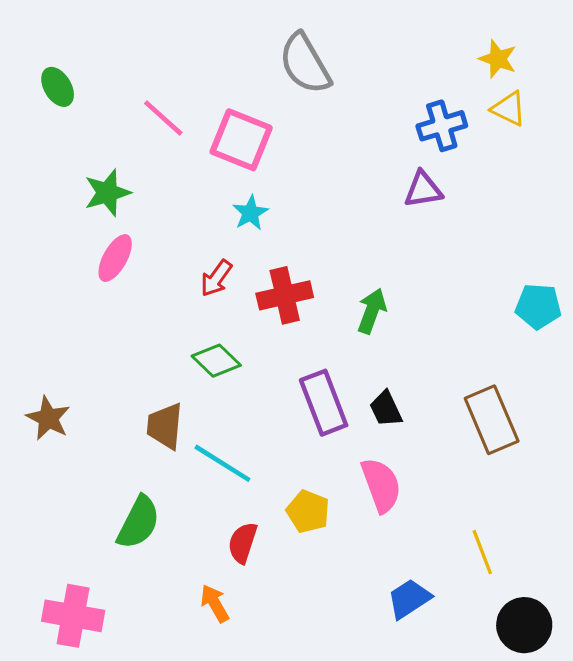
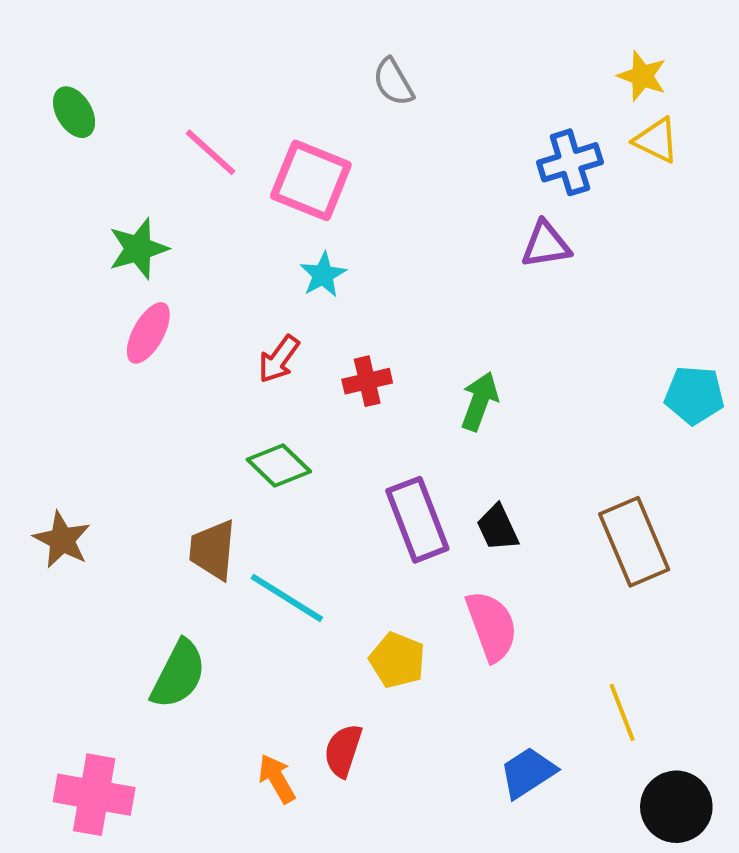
gray semicircle: (305, 64) -> (393, 82), size x0.6
red cross: (285, 295) -> (367, 381), size x0.7
red semicircle: (243, 543) -> (343, 751), moved

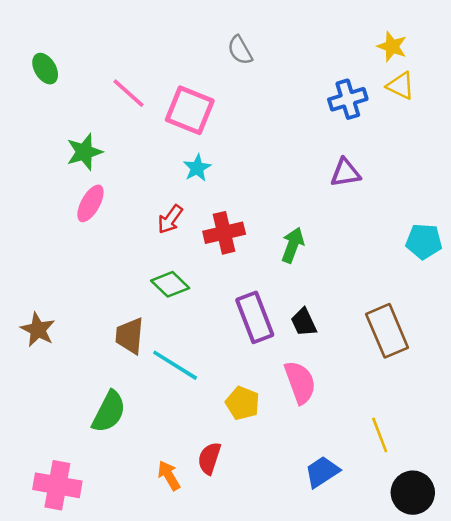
purple triangle: (546, 245) -> (345, 173), moved
red cross: (367, 381) -> (224, 233), size x1.4

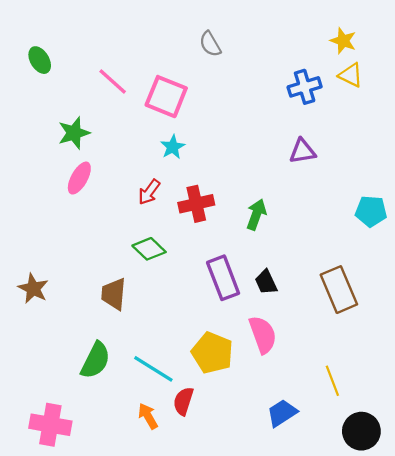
cyan line: (175, 365) -> (153, 369), moved
yellow pentagon: (242, 403) -> (212, 353), size x1.4

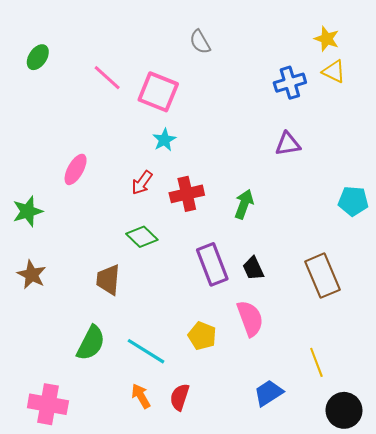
green ellipse: (40, 60) -> (38, 57), turned 65
green star: (74, 133) -> (28, 211), moved
yellow pentagon: (212, 353) -> (202, 336), size x0.7
red semicircle: (183, 401) -> (180, 397), moved

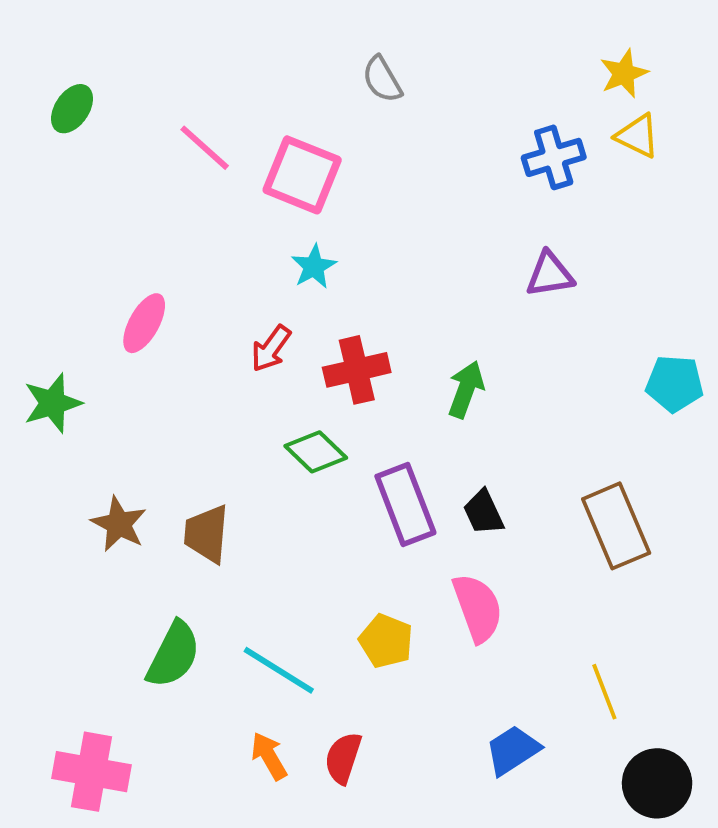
yellow star: (327, 39) -> (624, 74), turned 30
green diamond: (142, 237) -> (316, 452), moved
brown star: (32, 275) -> (119, 524), moved

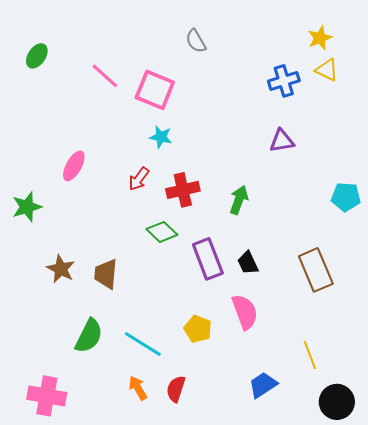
cyan star: (314, 267) -> (161, 137), turned -30

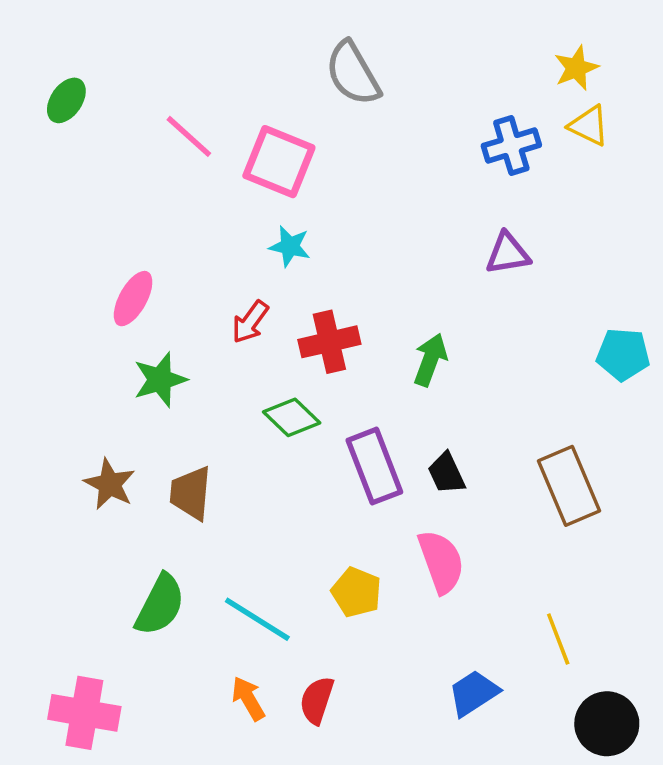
gray semicircle: (196, 41) -> (353, 73), size x1.5
green star: (27, 207) -> (160, 380), moved

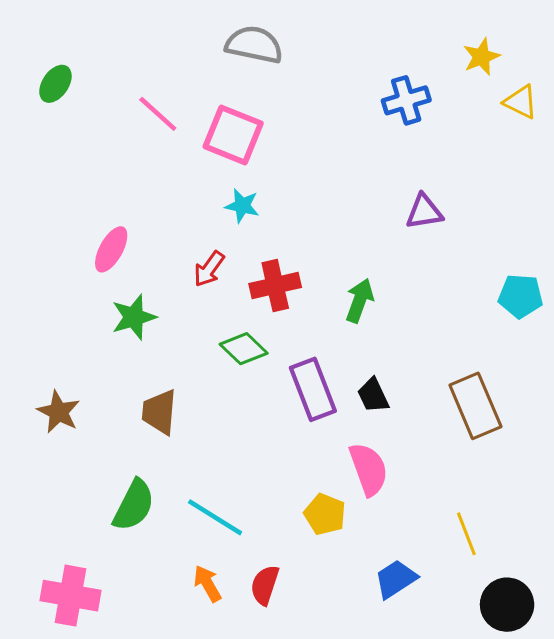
gray semicircle: (353, 73) -> (254, 45), moved, turned 132
yellow triangle: (589, 126) -> (521, 102), moved
blue cross: (511, 145) -> (406, 100), moved
brown star: (110, 484) -> (58, 412), moved
yellow pentagon: (356, 592) -> (325, 514), moved

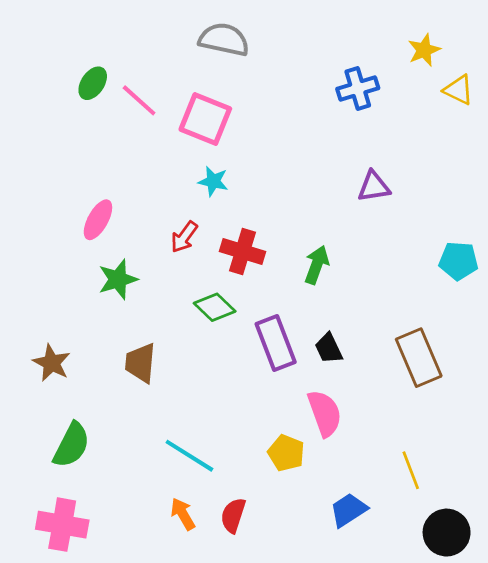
green ellipse: (55, 84) -> (93, 83), moved
red cross: (275, 285) -> (242, 252), turned 30
green semicircle: (134, 505) -> (71, 445), moved

